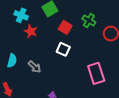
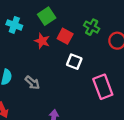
red star: (31, 31) -> (42, 41), moved
white square: (63, 49) -> (74, 62), moved

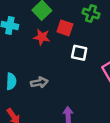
gray arrow: (32, 83) -> (39, 82), turned -42

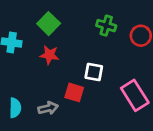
red square: (65, 28) -> (74, 92), moved

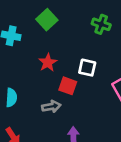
red star: (49, 55) -> (48, 63), moved, turned 30
gray arrow: (48, 108) -> (51, 107), moved

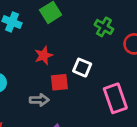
red square: (68, 86) -> (59, 82), turned -36

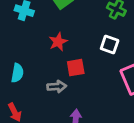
white square: (82, 68) -> (110, 44), moved

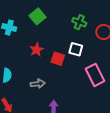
red square: (76, 68) -> (58, 59), moved, turned 32

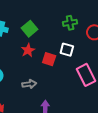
green square: (37, 16) -> (29, 29), moved
green cross: (79, 22) -> (70, 23), turned -32

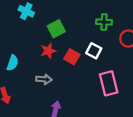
green square: (29, 29) -> (56, 29), moved
red star: (28, 50) -> (48, 51), moved

